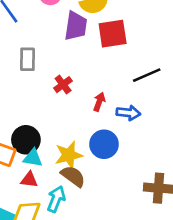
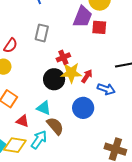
red square: (113, 34) -> (99, 27), moved, size x0.7
black circle: (26, 140) -> (54, 79), moved
yellow star: (69, 155) -> (71, 73), moved
cyan triangle: (33, 158) -> (44, 108), moved

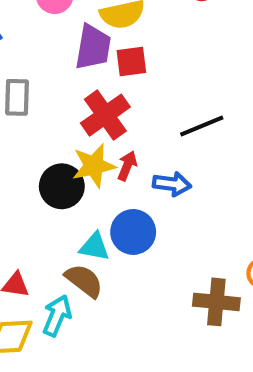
red cross: (63, 57) -> (105, 115), moved, size x1.6
cyan triangle: (44, 108) -> (95, 247), moved

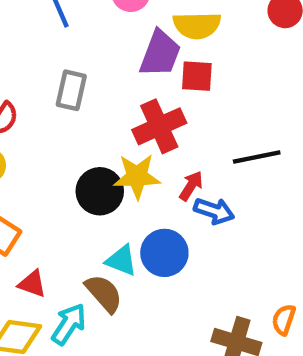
red arrow: (127, 166) -> (191, 186), moved

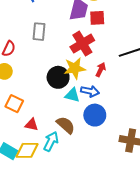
blue arrow: (214, 211) -> (90, 91), moved
blue circle: (164, 253) -> (95, 115), moved
cyan triangle: (121, 260) -> (72, 95), moved

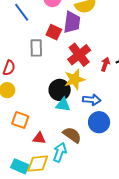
red square: (97, 18) -> (54, 32), moved, turned 35
red arrow: (101, 70) -> (105, 64), moved
cyan triangle: (72, 95) -> (63, 105), moved

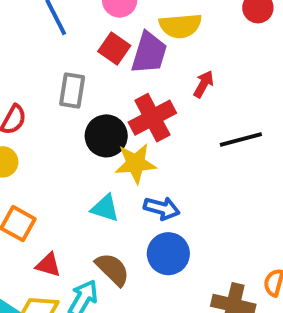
red square: (54, 32) -> (114, 48), moved
red arrow: (105, 64) -> (204, 84), moved
black circle: (60, 90) -> (106, 136), moved

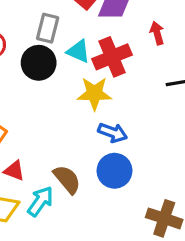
red arrow: (204, 84) -> (157, 33), turned -50
black circle: (106, 136) -> (39, 63), moved
cyan triangle: (105, 208) -> (78, 51), moved

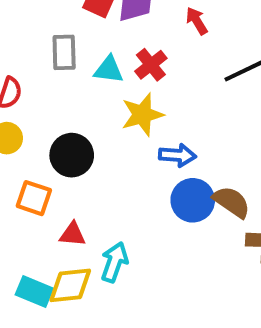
red cross: (112, 57) -> (151, 65), size x0.7
black circle: (39, 63) -> (72, 155), moved
brown semicircle: (67, 179) -> (232, 202), moved

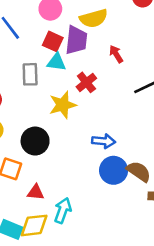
cyan triangle: (109, 70) -> (56, 62), moved
yellow star: (142, 115) -> (63, 105), moved

